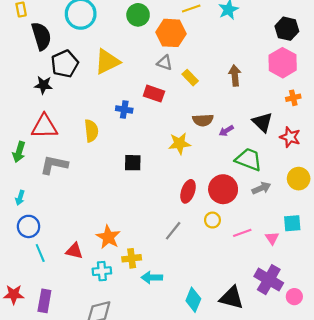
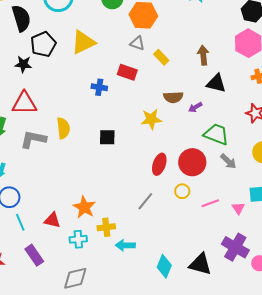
black triangle: (262, 122) -> (216, 83), moved, turned -30
yellow semicircle: (91, 131) -> (63, 128), moved
gray arrow: (261, 188) -> (228, 161), turned 66
purple rectangle: (44, 301) -> (34, 255), moved, turned -45

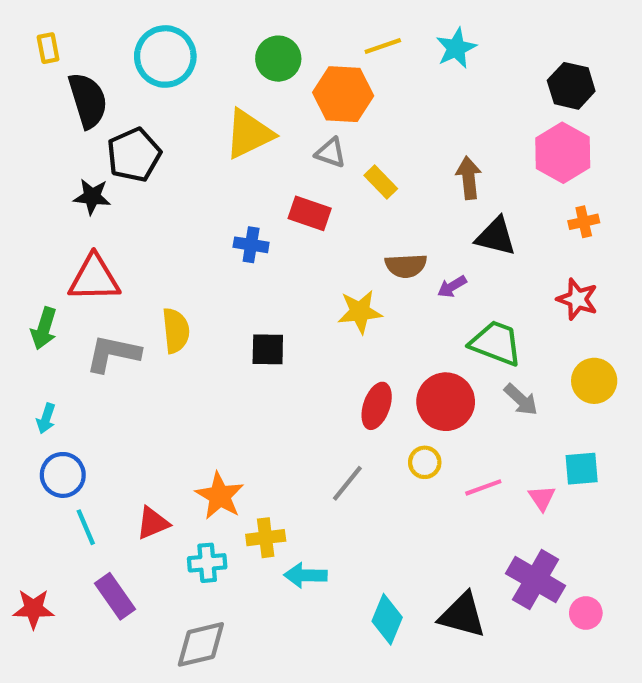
yellow triangle: (83, 42) -> (249, 134), moved
red triangle: (52, 220) -> (153, 523), turned -36

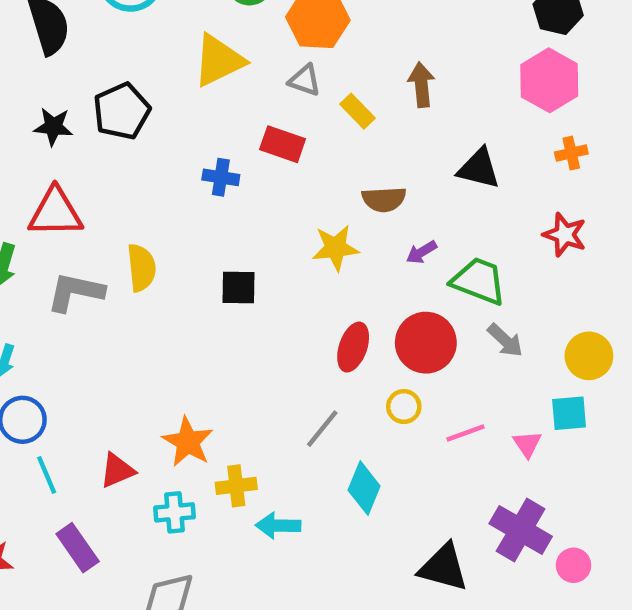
black pentagon: (134, 155) -> (122, 111), moved
brown arrow: (469, 178) -> (421, 85), moved
purple arrow: (452, 287) -> (421, 252), moved
yellow circle: (594, 381) -> (589, 356), moved
cyan diamond: (387, 619) -> (364, 488), moved

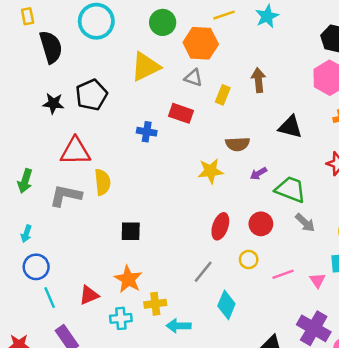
yellow rectangle: (357, 111) -> (223, 95), turned 66
red triangle: (55, 213) -> (75, 151), moved
black square: (238, 288) -> (131, 231), moved
red circle: (426, 343) -> (261, 224), size x0.7

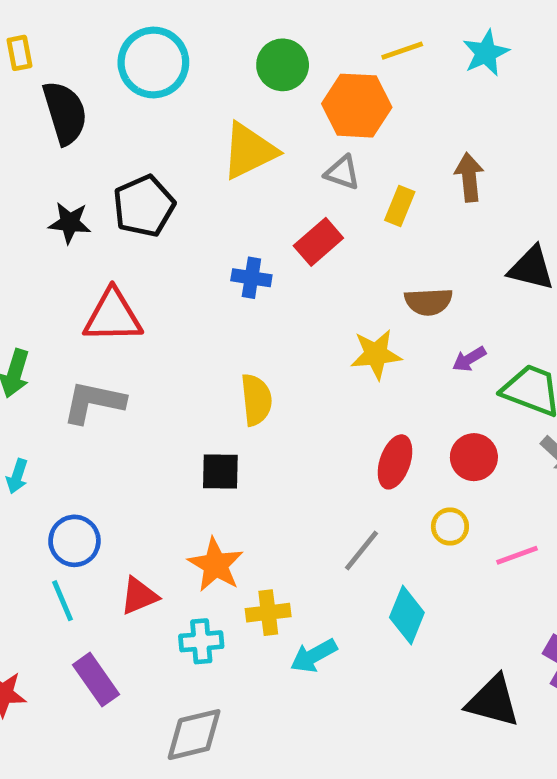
red rectangle: (181, 113) -> (318, 242), turned -60
yellow semicircle: (102, 182) -> (256, 400), moved
blue circle: (36, 267) -> (74, 541), moved
cyan arrow: (179, 326) -> (314, 656), turned -30

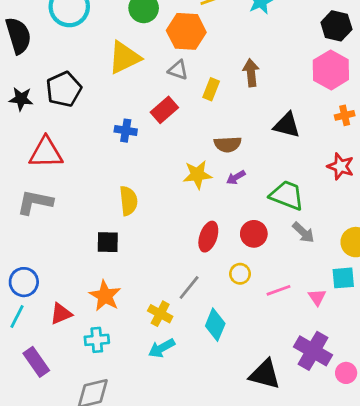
purple arrow: (469, 359) -> (236, 177), moved
cyan line: (63, 601) -> (17, 316), turned 50
yellow cross: (268, 613) -> (160, 314), moved, turned 35

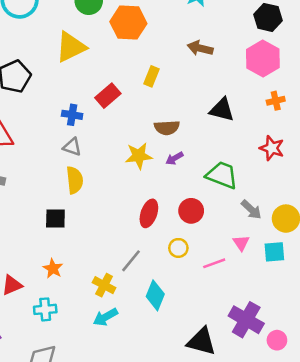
gray triangle: (178, 70) -> (72, 147), moved
brown arrow: (251, 73) -> (200, 48), moved, turned -70
gray arrow: (303, 232) -> (251, 210), moved
orange star: (105, 296) -> (53, 268), size x0.7
pink triangle: (317, 297) -> (241, 243), moved

